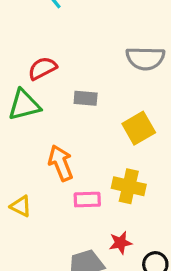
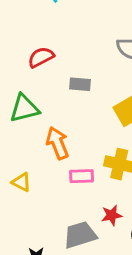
green triangle: (24, 105) -> (24, 108), moved

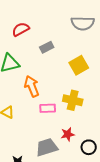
gray rectangle: (80, 84) -> (47, 47), turned -32

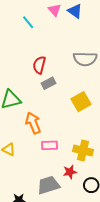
red semicircle: (21, 29) -> (39, 65), moved, turned -48
yellow cross: (73, 100) -> (83, 151), moved

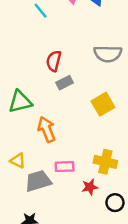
pink rectangle: (49, 145) -> (65, 167), moved
gray trapezoid: (48, 185) -> (38, 181), moved

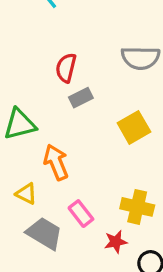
yellow triangle: (18, 161) -> (26, 194), moved
pink rectangle: (65, 167) -> (81, 214), turned 54
gray trapezoid: (38, 181) -> (44, 233), turned 48

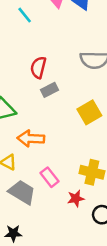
orange arrow: (56, 162) -> (31, 139), turned -65

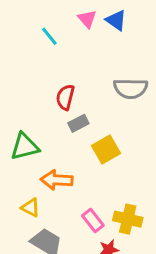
yellow square: (89, 112) -> (106, 149), moved
pink rectangle: (50, 177) -> (93, 221), moved

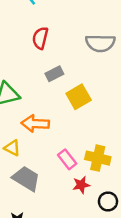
red semicircle: (65, 97) -> (40, 38), moved

